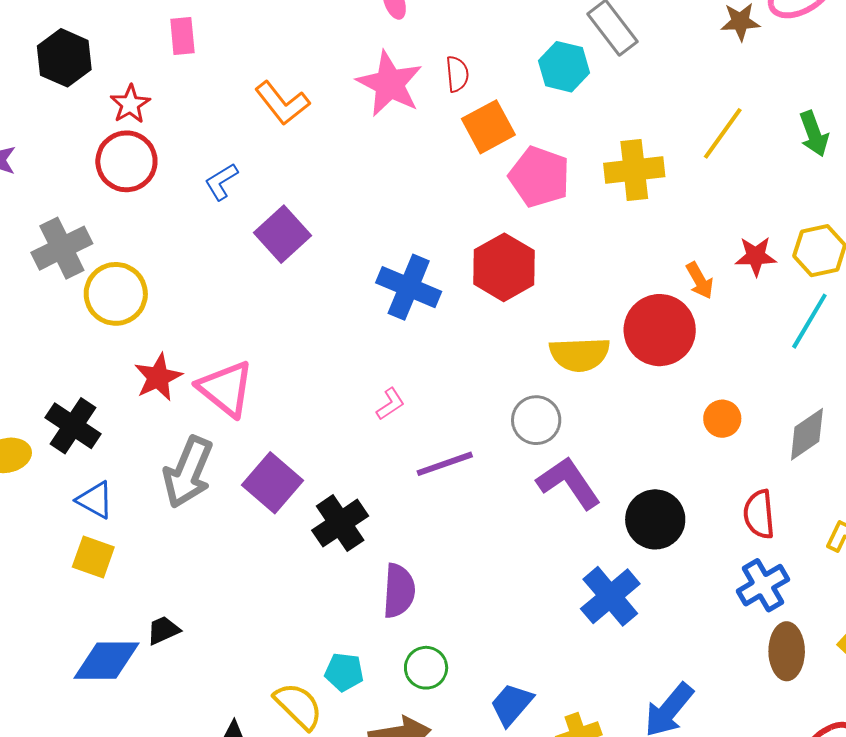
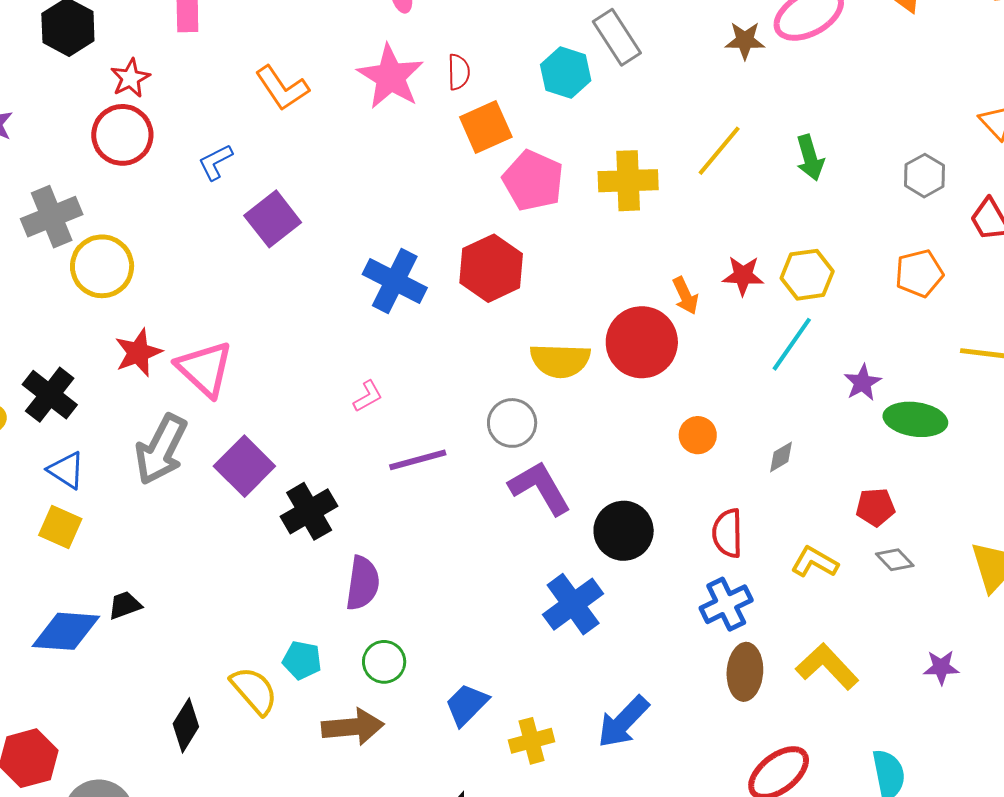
gray diamond: (807, 434) -> (781, 457), size x0.6

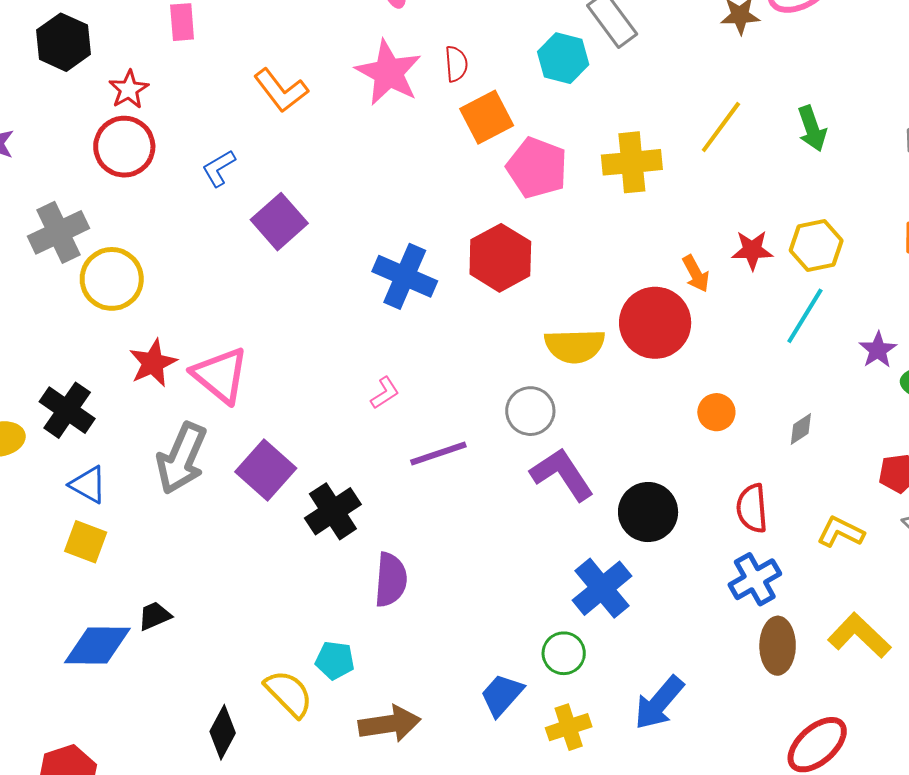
green circle: (384, 662) -> (564, 653), moved

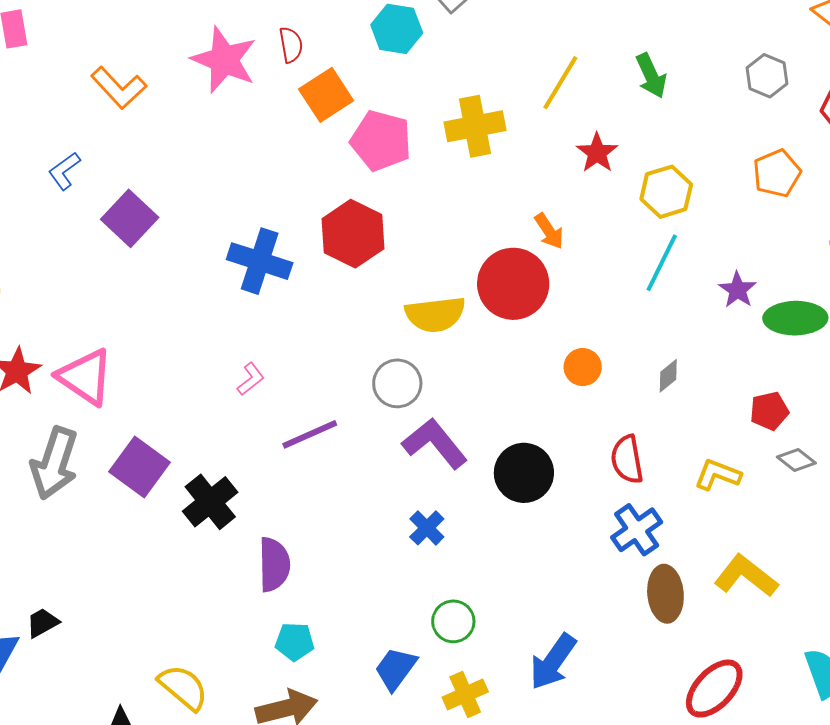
red star: (752, 250) -> (597, 153), moved, turned -30
blue cross: (602, 588) -> (427, 528), moved, size x0.6
cyan pentagon: (335, 660) -> (295, 642), moved

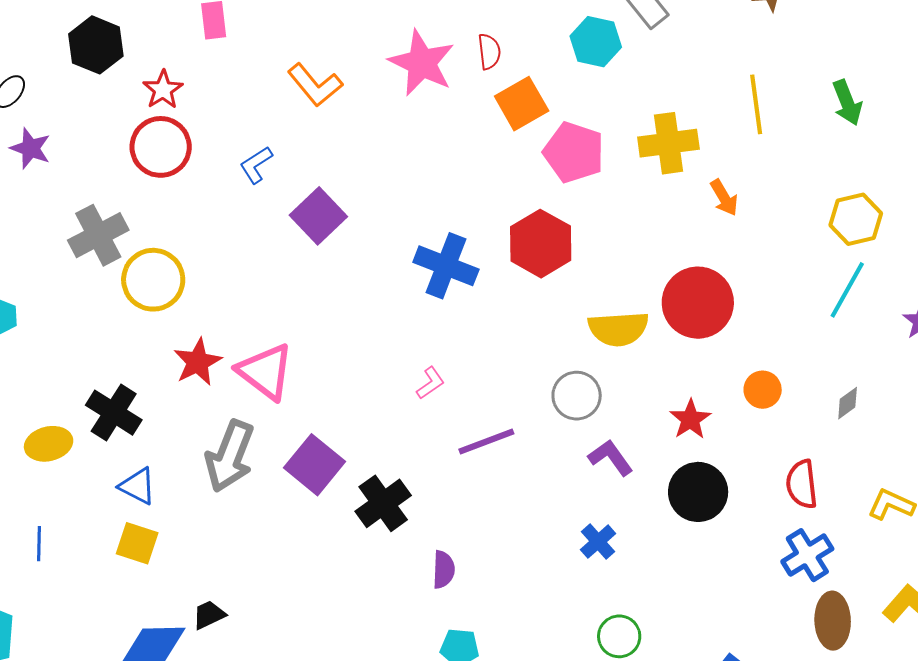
yellow line: (560, 83) -> (756, 104), turned -42
red star: (597, 153) -> (690, 419), moved
orange arrow: (549, 231) -> (724, 198), moved
purple L-shape: (435, 443) -> (611, 458), size x0.7
purple semicircle: (274, 565) -> (444, 570), size x0.7

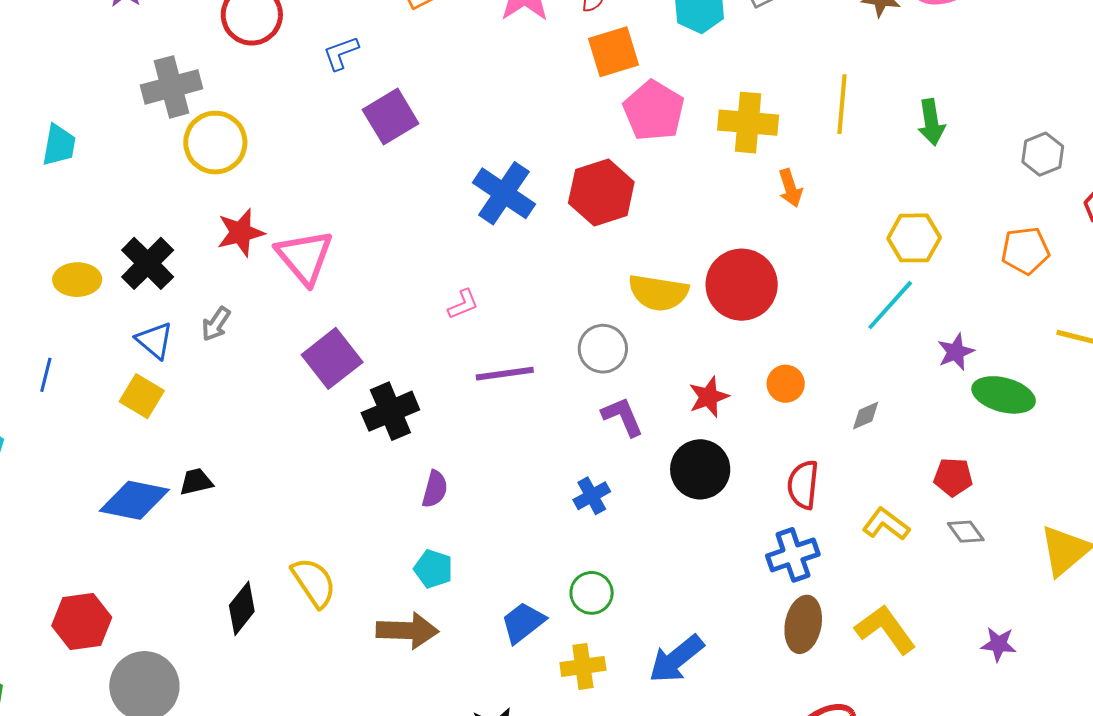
gray arrow: (230, 456) -> (216, 324), moved, size x0.5

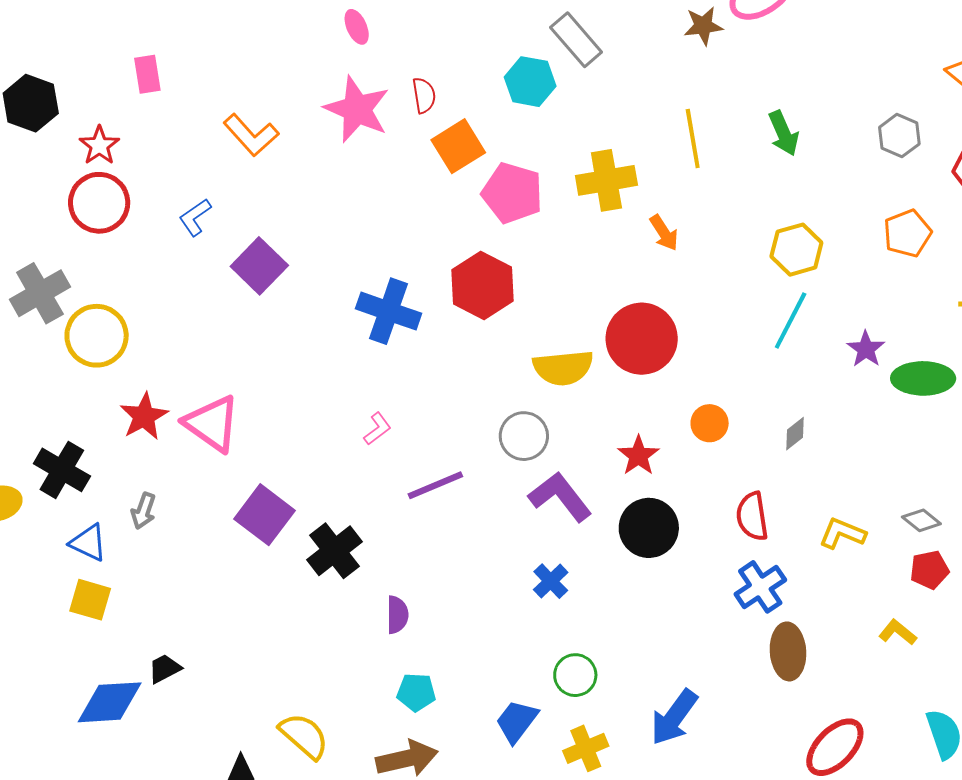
purple L-shape: (622, 417) -> (560, 497), size x1.4
red pentagon: (953, 477) -> (929, 570), moved
yellow L-shape: (885, 629) -> (898, 632), moved, size x0.6

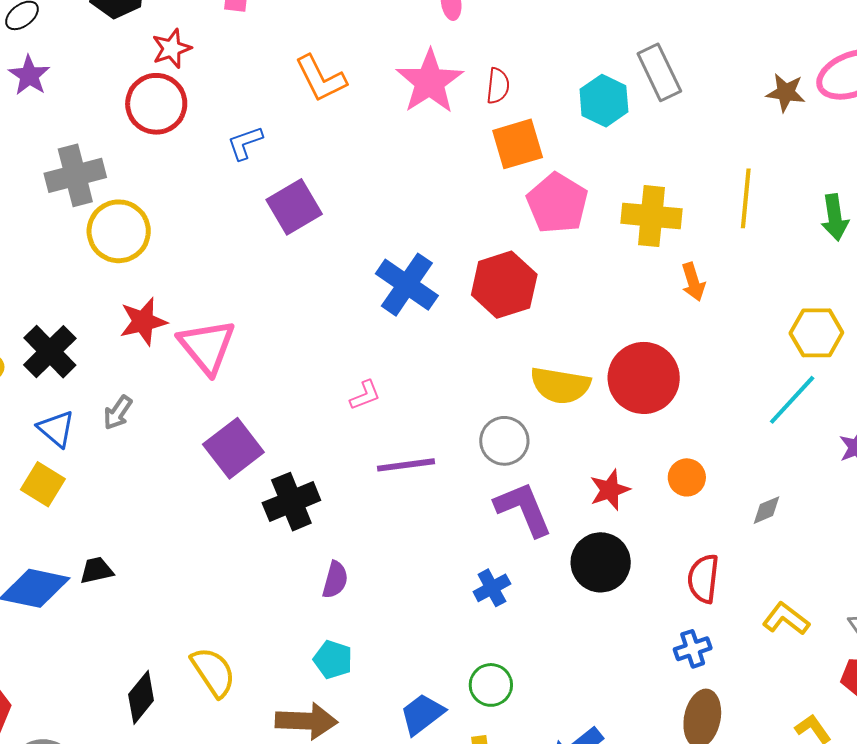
blue cross: (760, 587) -> (693, 649), size x0.7

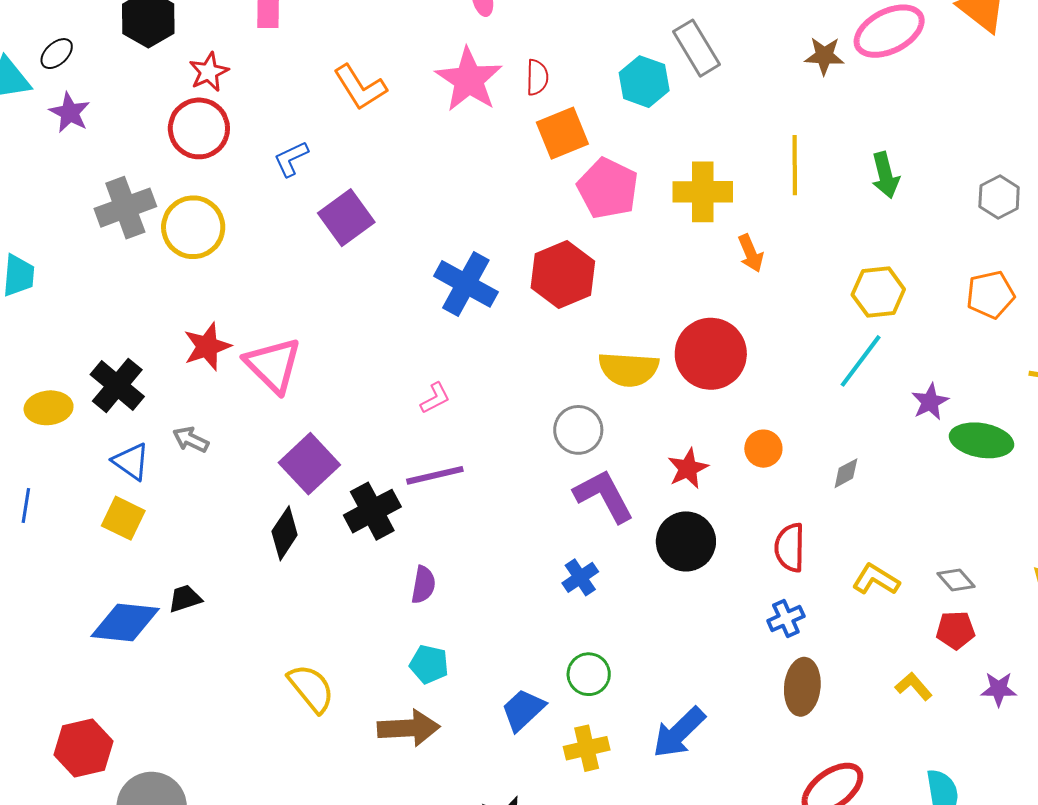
yellow circle: (119, 231) -> (193, 227), moved
gray arrow: (118, 413) -> (191, 440), turned 87
purple line: (406, 465) -> (435, 475), moved
black diamond: (141, 697) -> (285, 533), moved

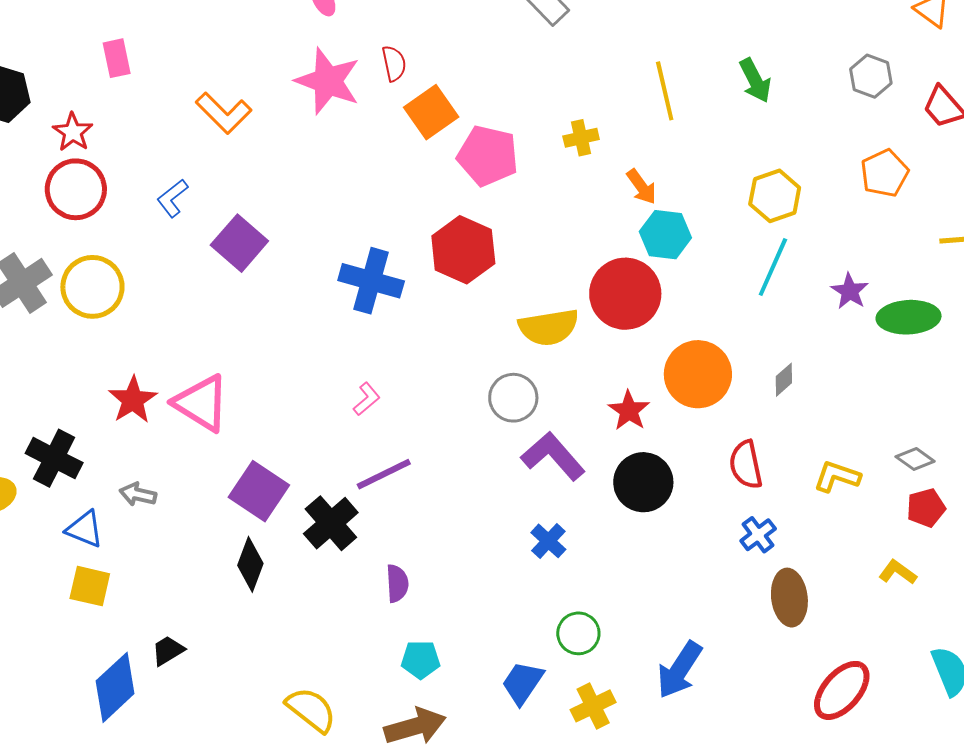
cyan hexagon: (644, 82) -> (665, 235), moved
yellow cross: (703, 192) -> (581, 138), size x0.6
orange circle: (763, 449) -> (698, 374), size x1.8
blue diamond: (125, 623) -> (115, 687), turned -36

